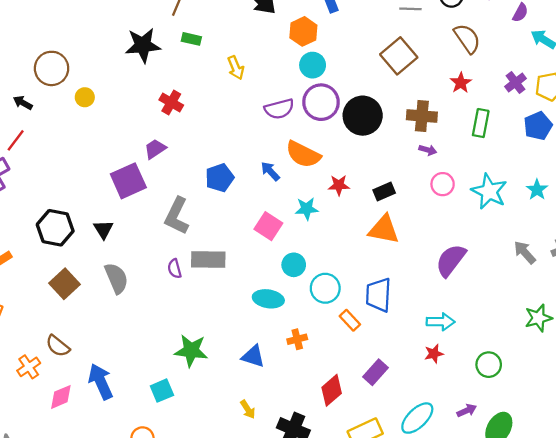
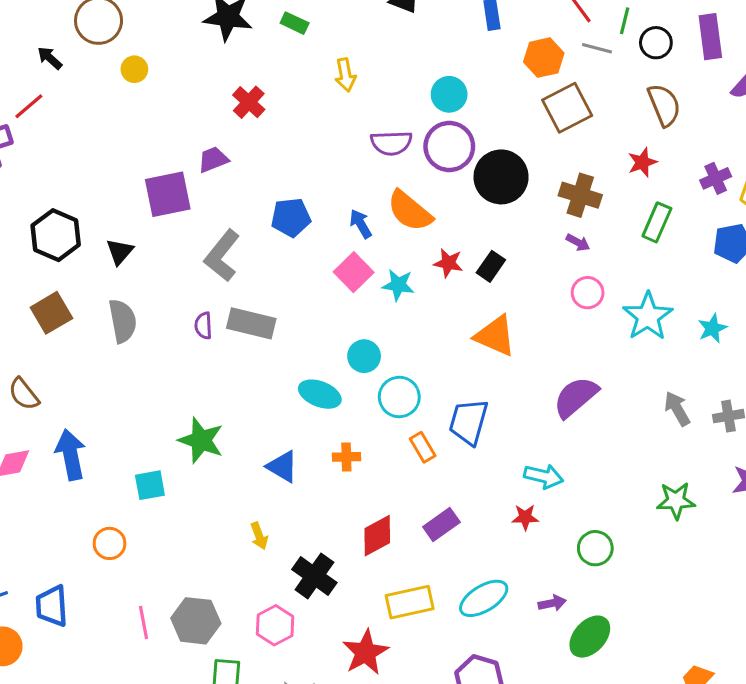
orange hexagon: (303, 31) -> (544, 58), moved
black rectangle: (384, 191) -> (491, 266), moved, turned -45
pink square: (268, 226) -> (354, 272), moved

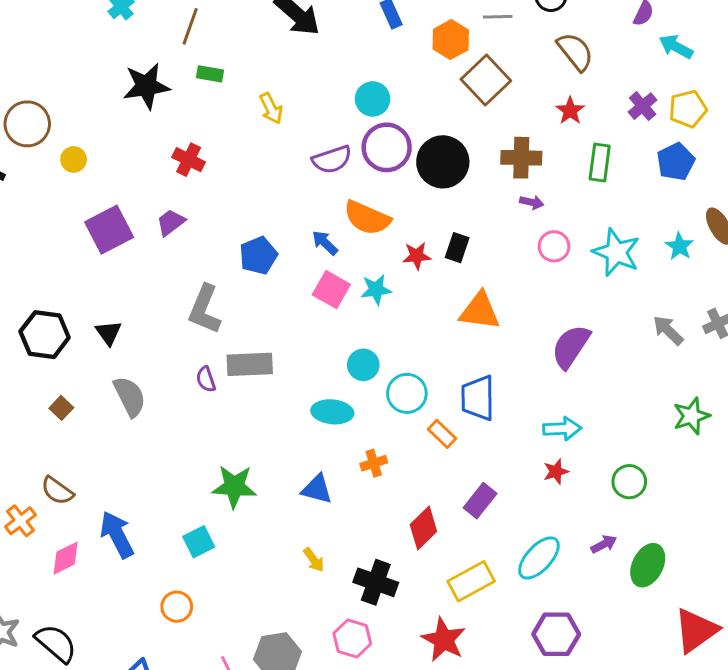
purple square: (168, 194) -> (109, 230), moved
brown square: (51, 313) -> (61, 408), size x0.6

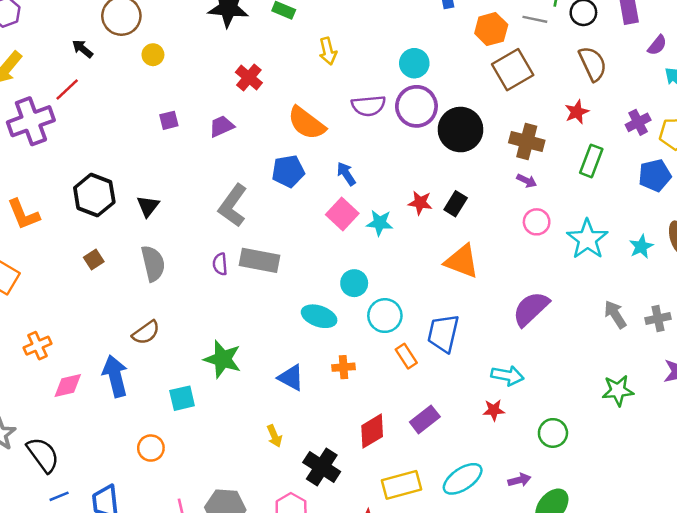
orange semicircle: (367, 218) -> (307, 123), moved
purple square: (109, 230) -> (169, 120), size x0.5
brown semicircle: (57, 491) -> (146, 333), moved, turned -84

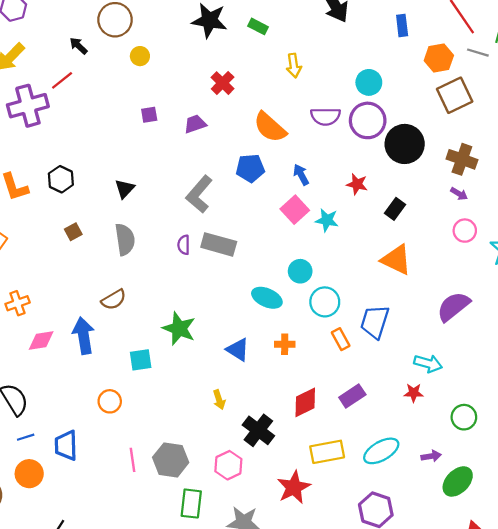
black hexagon: (94, 195) -> (61, 179), moved, size x0.7
red star: (420, 203) -> (357, 184), moved

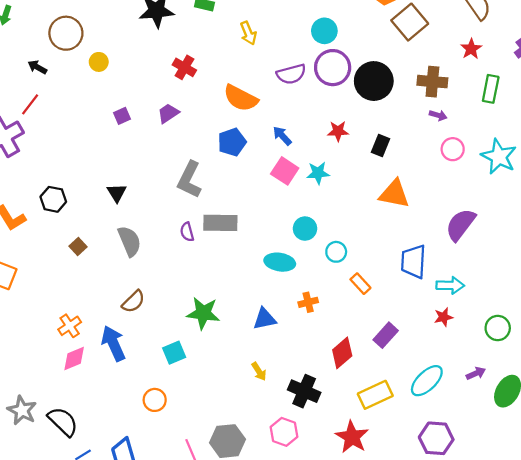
cyan circle: (325, 302) -> (336, 252), size x0.7
orange cross: (18, 303) -> (70, 326), moved
blue trapezoid: (375, 322) -> (413, 262), moved
blue triangle: (238, 350) -> (265, 319), turned -30

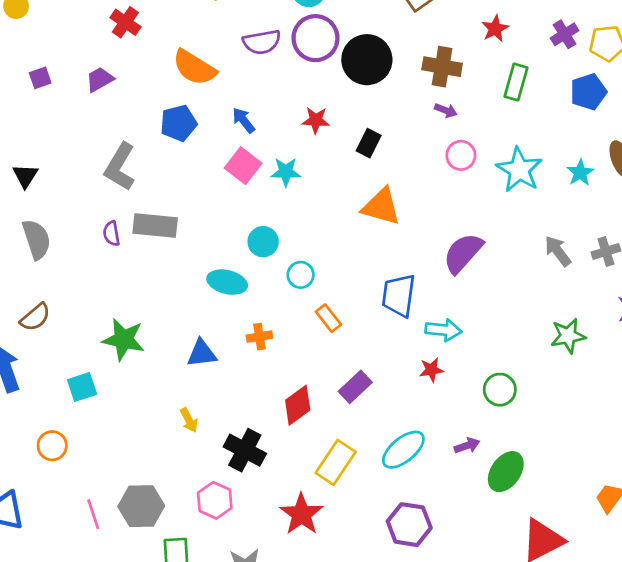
yellow rectangle: (375, 395) -> (336, 462), turned -36

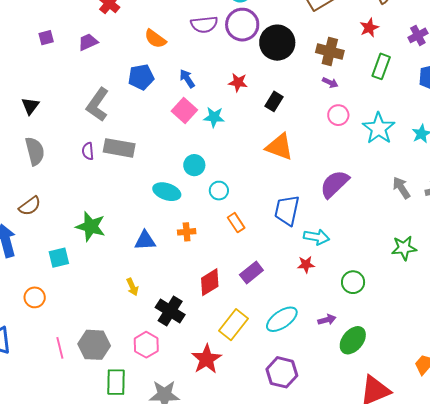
orange semicircle: (194, 68) -> (155, 39), size x0.7

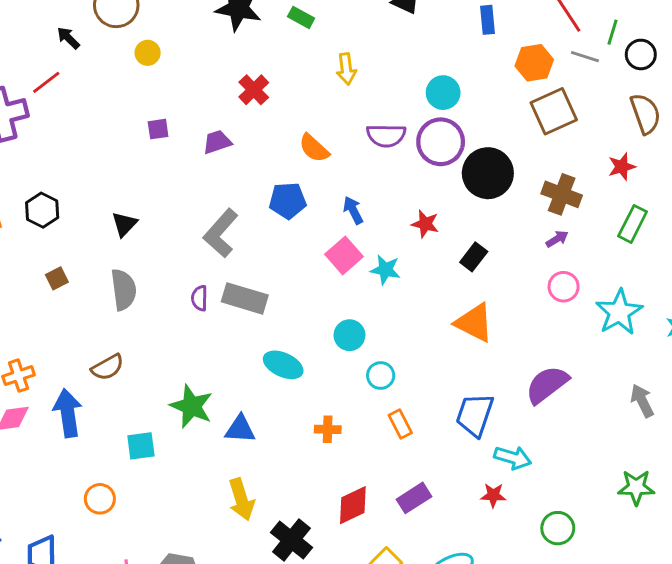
purple arrow: (330, 83) -> (557, 239), turned -63
cyan ellipse: (167, 192) -> (283, 365), moved
blue triangle: (145, 240) -> (240, 429), moved
yellow arrow: (132, 287) -> (241, 499), size x1.6

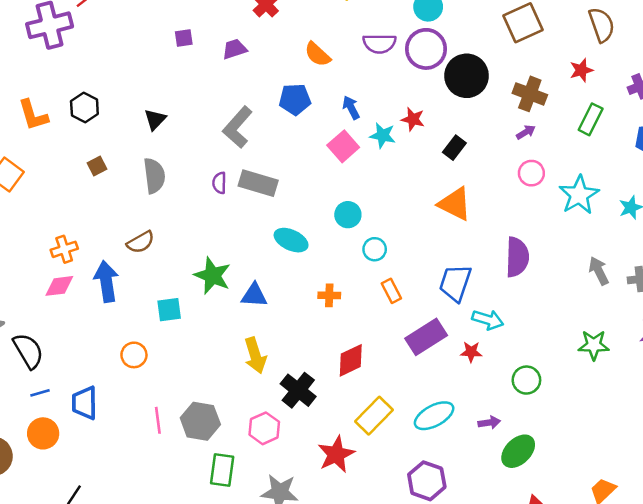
cyan star: (385, 270) -> (383, 135), moved
purple semicircle: (547, 385) -> (517, 257), turned 129
purple rectangle: (414, 498) -> (426, 337), moved, size x1.4

